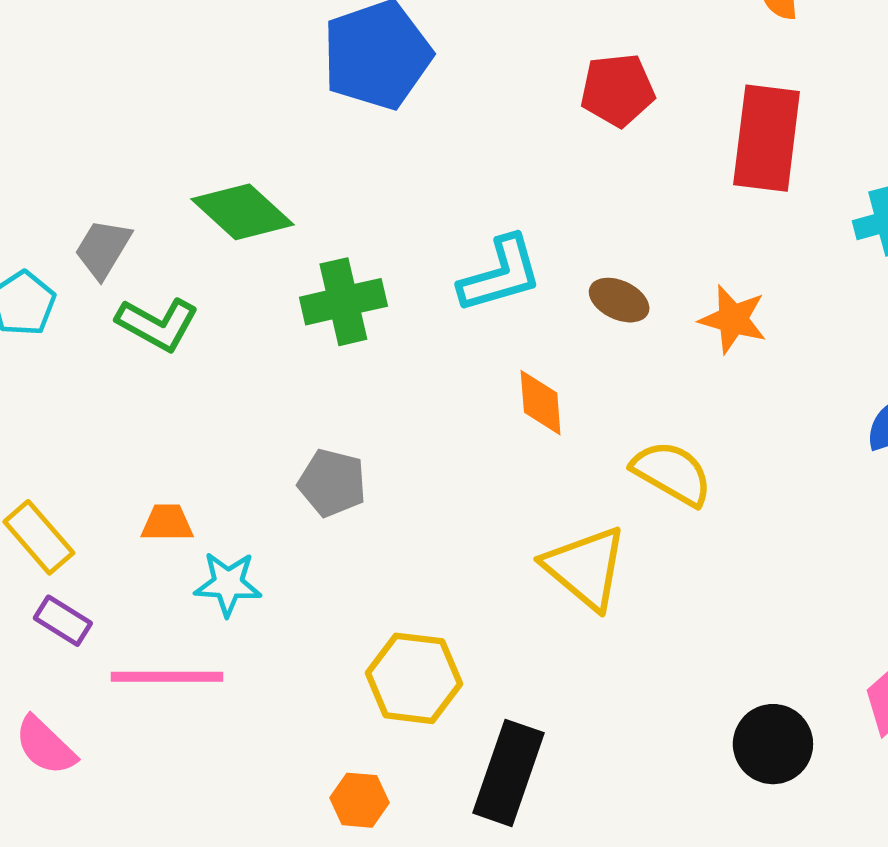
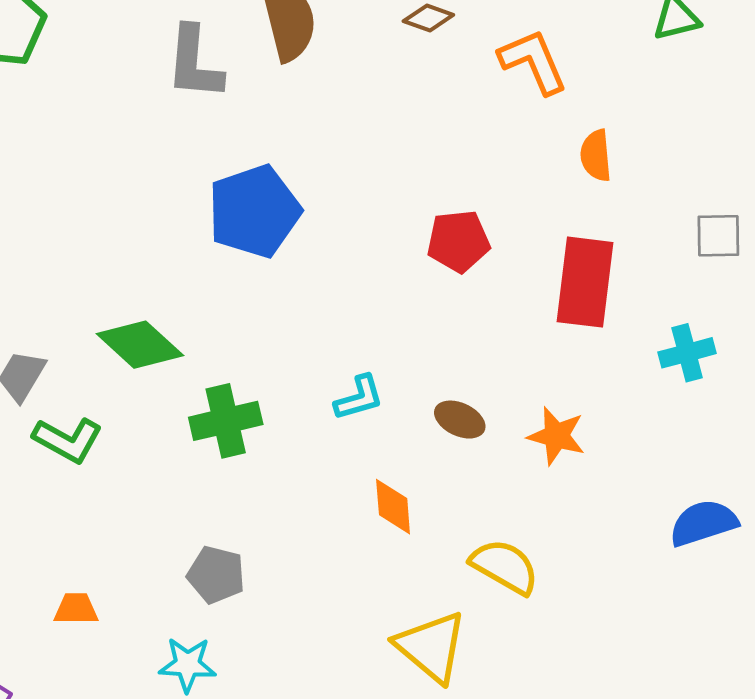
cyan L-shape: (500, 274) -> (359, 398), size x0.7
cyan star: (228, 584) -> (188, 665), moved

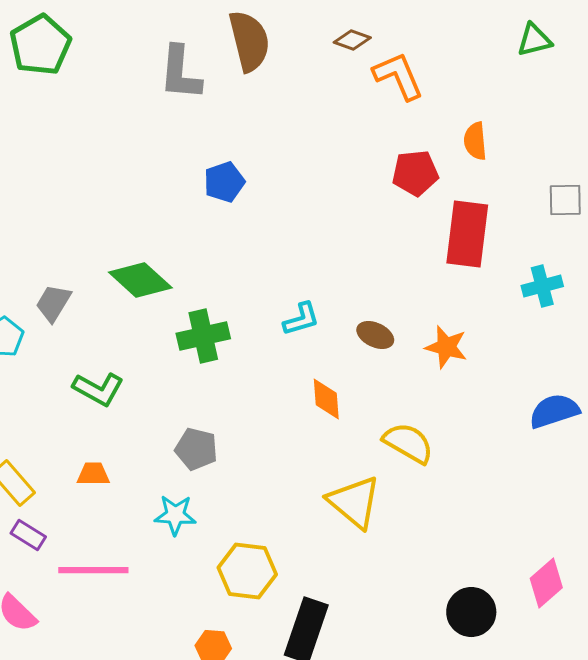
orange L-shape: (533, 62) -> (398, 76), moved
blue pentagon: (254, 211) -> (224, 182), size x0.6
red pentagon: (458, 241) -> (415, 173), moved
green L-shape: (68, 440) -> (98, 389), moved

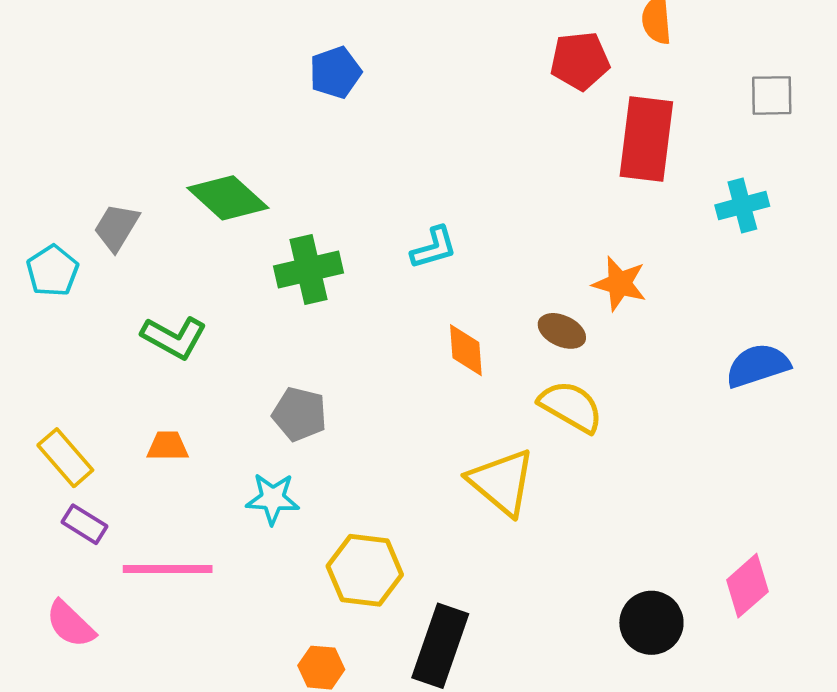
brown ellipse: (375, 335) -> (562, 331), moved

